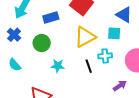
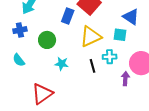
blue rectangle: (51, 17) -> (68, 16), moved, turned -56
blue cross: (14, 35) -> (20, 30), turned 32
purple arrow: (120, 86) -> (125, 79), moved, turned -56

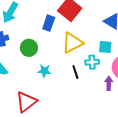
cyan square: (120, 35) -> (105, 47), moved

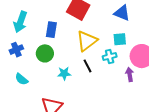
blue rectangle: (49, 23) -> (51, 30), moved
black line: (75, 72) -> (87, 66), moved

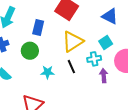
cyan square: (120, 39) -> (106, 42), turned -32
purple arrow: (130, 74) -> (104, 76), moved

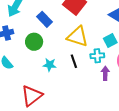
blue rectangle: (38, 27) -> (44, 19), turned -63
yellow triangle: (73, 41) -> (77, 36), turned 45

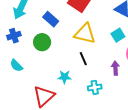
cyan cross: (97, 56) -> (95, 87), moved
cyan star: (50, 65) -> (65, 77), moved

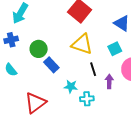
blue rectangle: (51, 19) -> (51, 65), moved
black line: (83, 59) -> (93, 69), moved
cyan star: (65, 77) -> (71, 86), moved

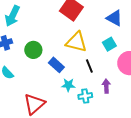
blue rectangle: (51, 65) -> (56, 65), moved
purple arrow: (109, 81) -> (106, 86), moved

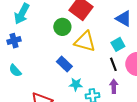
green circle: (33, 50) -> (62, 27), moved
black line: (89, 66) -> (113, 64), moved

